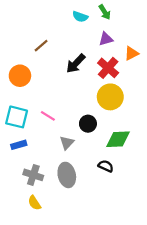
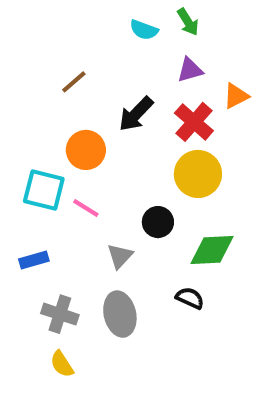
orange circle: (20, 76) -> (86, 150), moved
cyan square: (17, 117) -> (44, 190), moved

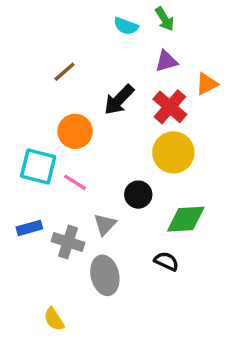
gray cross: (60, 314) -> (68, 242), moved

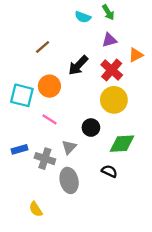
cyan square: (38, 166) -> (22, 95), moved

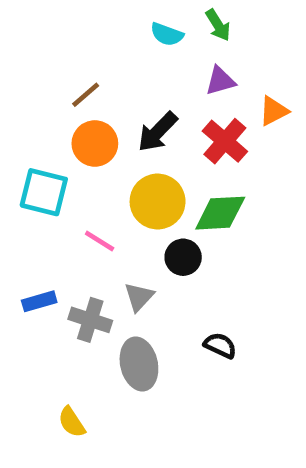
orange circle: (49, 86) -> (95, 143), moved
yellow circle: (114, 100) -> (158, 201), moved
green diamond: (122, 144) -> (220, 213), moved

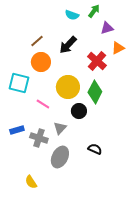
green arrow: (218, 25) -> (94, 11), turned -112
purple triangle: (220, 81) -> (107, 28), moved
black arrow: (158, 132) -> (68, 45), moved
green diamond: (220, 213) -> (95, 92), turned -60
gray ellipse: (139, 364) -> (60, 157), turned 40

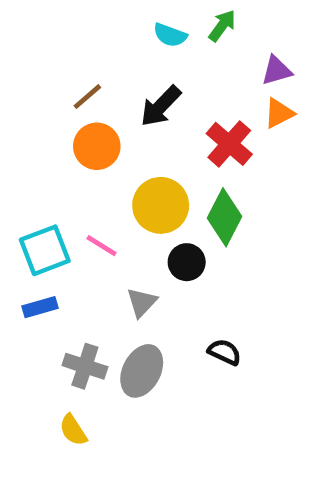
purple triangle: (107, 28) -> (277, 71), moved
cyan square: (19, 83) -> (45, 250), moved, turned -35
gray cross: (39, 138) -> (85, 366), moved

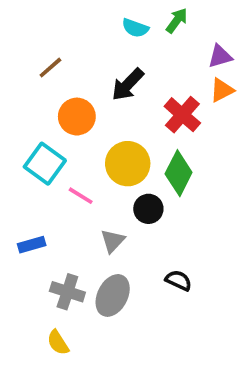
brown line: (87, 97) -> (50, 68), moved
cyan square: (45, 250) -> (45, 164), moved, turned -33

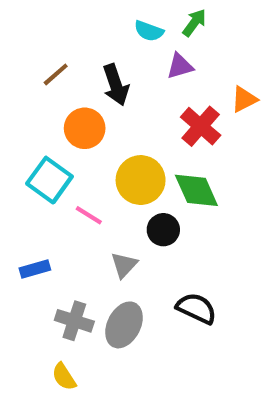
purple triangle: (220, 56) -> (180, 66), moved
black arrow: (128, 85) -> (116, 85), moved, turned -63
green diamond: (179, 173) -> (196, 190), turned -51
black semicircle: (179, 280) -> (196, 308), size x1.4

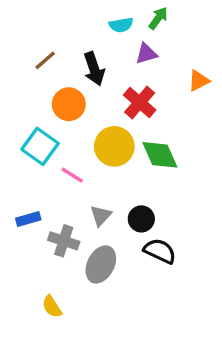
cyan semicircle: (149, 31) -> (121, 25), turned -30
red cross: (201, 126) -> (140, 103), moved
black circle: (163, 230) -> (141, 219), moved
gray cross: (74, 321) -> (64, 241), moved

